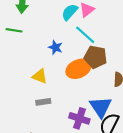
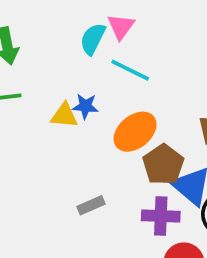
brown pentagon: (95, 57) -> (163, 165), moved, turned -30
yellow triangle: (40, 76) -> (64, 115), moved

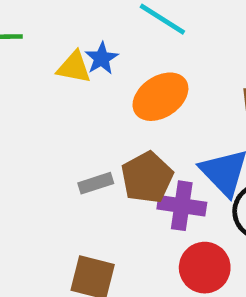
blue star: (85, 106) -> (102, 58), turned 30
brown pentagon: (163, 165) -> (147, 177), moved

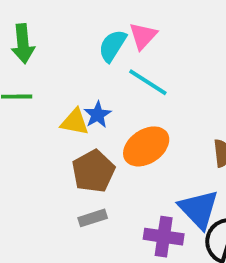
brown pentagon: (147, 177) -> (93, 171), moved

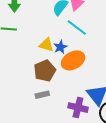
blue star: (97, 115) -> (60, 47), moved
yellow triangle: (75, 122) -> (46, 45), moved

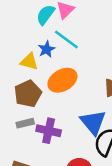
blue star: (60, 47) -> (47, 49), moved
purple cross: (78, 108) -> (49, 131), moved

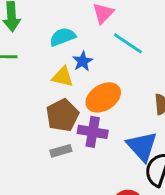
cyan semicircle: (46, 15) -> (63, 37), moved, turned 35
cyan line: (66, 39) -> (128, 43), moved
purple cross: (49, 131) -> (93, 132), moved

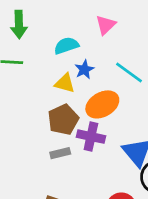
cyan line: (128, 43) -> (129, 72), moved

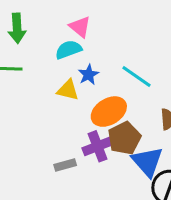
pink triangle: (106, 25) -> (80, 27), moved, turned -35
brown pentagon: (63, 120) -> (124, 138), moved
purple cross: (91, 137) -> (98, 146), turned -32

